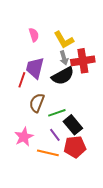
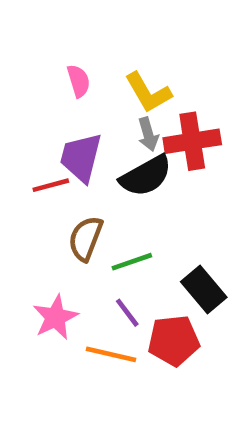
red line: (22, 80) -> (51, 185), turned 56
black rectangle: (73, 125) -> (204, 289), moved

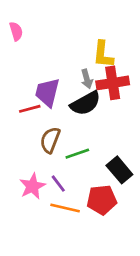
pink semicircle: (79, 81) -> (16, 31), moved
yellow L-shape: (148, 93) -> (103, 54), moved, turned 36
purple line: (127, 313) -> (58, 184), moved

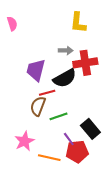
yellow L-shape: (103, 54) -> (78, 23), moved
gray arrow: (87, 79) -> (66, 50), moved, turned -72
red line: (30, 109) -> (47, 93), moved
purple line: (58, 184) -> (69, 139), moved

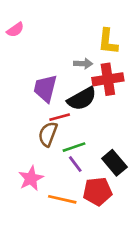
yellow L-shape: (78, 23) -> (108, 41), moved
pink semicircle: (12, 24) -> (15, 30), turned 72
purple line: (69, 139) -> (75, 164), moved

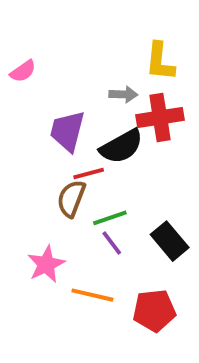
pink semicircle: (15, 30) -> (23, 71), moved
red pentagon: (97, 191) -> (154, 311), moved

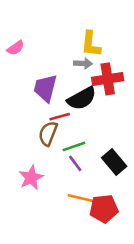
yellow L-shape: (160, 62) -> (91, 44), moved
orange line: (92, 295) -> (82, 198), moved

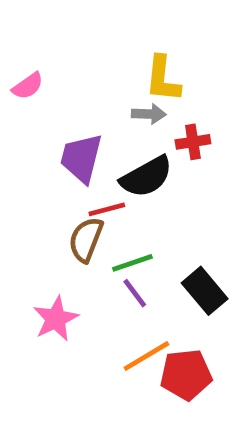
red cross: (108, 79) -> (193, 142), size x0.6
orange line: (82, 198) -> (146, 356), turned -44

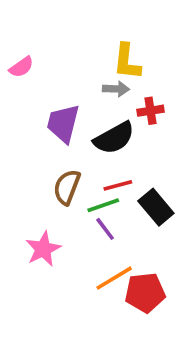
red line: (107, 209) -> (118, 185), moved
black rectangle: (205, 291) -> (156, 207), moved

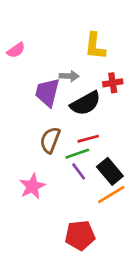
gray arrow: (116, 89) -> (69, 76), moved
black rectangle: (156, 207) -> (110, 171), moved
orange line: (114, 278) -> (111, 195), moved
red pentagon: (145, 293) -> (80, 235), moved

